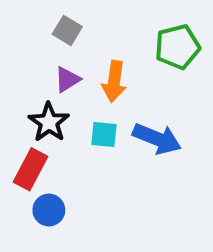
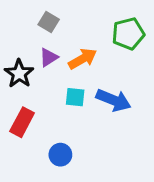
orange arrow: (114, 81) -> (83, 59), turned -128
black star: (49, 122) -> (19, 74), moved
blue circle: (49, 210) -> (60, 155), moved

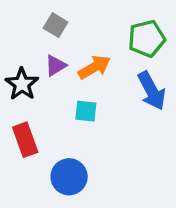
blue arrow: (113, 100) -> (152, 91), moved, turned 40
red rectangle: (22, 122) -> (25, 140), turned -48
blue circle: (60, 155) -> (69, 177), size x1.4

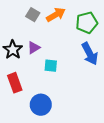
purple triangle: (56, 66) -> (34, 48), moved
orange arrow: (94, 67) -> (56, 15), moved

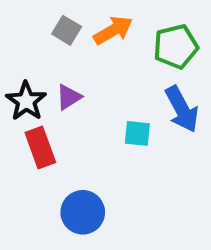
cyan square: (51, 66) -> (137, 133), moved
red rectangle: (15, 83) -> (40, 148), moved

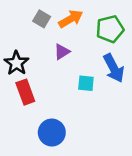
purple triangle: (69, 97) -> (62, 52), moved

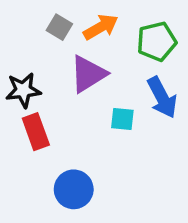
purple triangle: (62, 52) -> (88, 74), size x1.6
black star: (16, 63) -> (23, 90), turned 30

